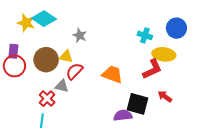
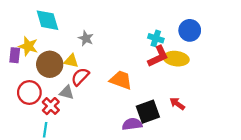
cyan diamond: (44, 19) -> (47, 20), turned 40
yellow star: (26, 23) -> (28, 46), moved
red circle: (14, 66) -> (29, 92), moved
red L-shape: (152, 69) -> (158, 56), moved
black square: (138, 104) -> (148, 112), turned -35

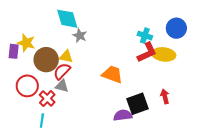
cyan diamond: (47, 20) -> (67, 19), moved
red semicircle: (80, 77) -> (62, 71), moved
red arrow: (177, 104) -> (165, 96), turned 40

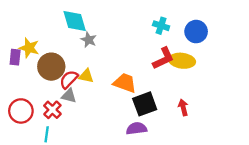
cyan cross: (145, 36) -> (161, 26), moved
yellow triangle: (66, 57) -> (86, 76), moved
red circle: (27, 86) -> (21, 111), moved
black square: (138, 104) -> (145, 104), moved

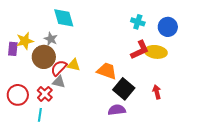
gray star: (89, 40) -> (51, 39), moved
yellow star: (29, 48) -> (25, 41), turned -30
black square: (145, 104) -> (124, 89), turned -30

